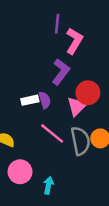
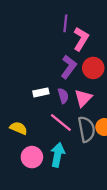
red circle: (88, 93) -> (93, 68), moved
purple semicircle: (45, 100) -> (63, 96), moved
cyan arrow: (48, 185) -> (58, 155), moved, size x1.5

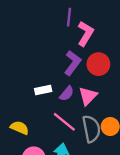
purple semicircle: (63, 96) -> (67, 94), turned 56

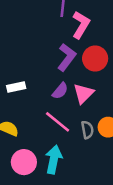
white rectangle: (43, 90) -> (16, 87), moved
gray semicircle: (91, 129) -> (87, 130), size x0.6

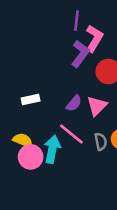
purple L-shape: (67, 57) -> (80, 54), moved
cyan arrow: (54, 159) -> (52, 149), moved
pink circle: (24, 162) -> (31, 157), moved

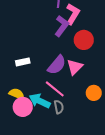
purple semicircle: (74, 103) -> (57, 65), size x1.5
gray semicircle: (101, 142) -> (59, 107), moved
cyan arrow: (52, 149) -> (40, 101), turned -75

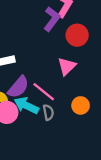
purple semicircle: (57, 65) -> (18, 87), moved
orange circle: (94, 93) -> (81, 105), moved

